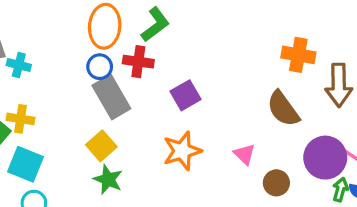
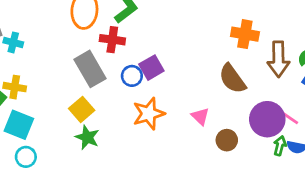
blue circle: (100, 67) -> (132, 76), moved

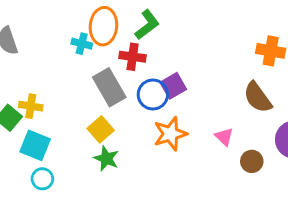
cyan cross: (13, 42) -> (82, 44), moved
blue circle: (132, 76) -> (153, 94), size x1.4

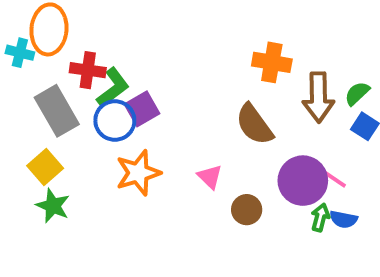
green L-shape: (147, 25) -> (113, 88), moved

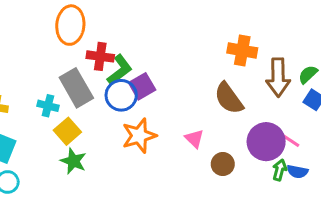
cyan cross: (20, 53) -> (48, 106), moved

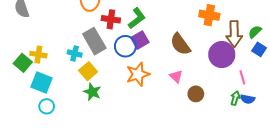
green L-shape: (120, 70) -> (137, 18), moved
brown semicircle: (229, 98) -> (180, 44), moved
pink line: (290, 140) -> (242, 77), turned 40
purple circle: (266, 142) -> (222, 55), moved

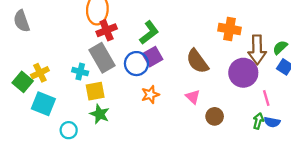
red cross: (111, 19) -> (107, 30), moved, turned -30
yellow cross: (38, 55) -> (40, 73), turned -35
yellow square: (88, 71) -> (95, 91), turned 30
orange star: (138, 74) -> (150, 95), size x0.7
cyan circle: (47, 106) -> (69, 130), moved

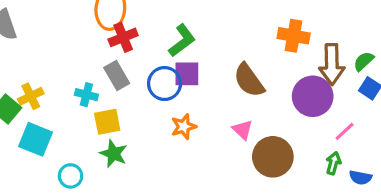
purple square: (153, 57) -> (187, 74), turned 30
gray rectangle: (102, 58) -> (117, 76), size x0.7
pink line: (266, 98) -> (345, 131), turned 63
brown circle: (215, 116) -> (273, 157), size x1.6
blue semicircle: (272, 122) -> (360, 178), moved

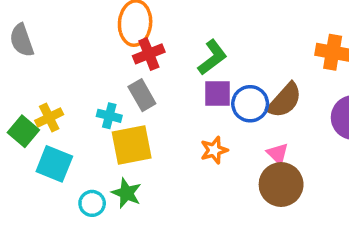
brown semicircle: (249, 80) -> (284, 100), turned -102
blue circle: (165, 84) -> (250, 104), moved
yellow square: (107, 122) -> (132, 145), size x1.4
green star: (114, 154) -> (126, 193), moved
brown circle: (273, 157) -> (281, 185), moved

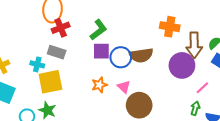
gray rectangle: (142, 95) -> (57, 52), turned -42
brown semicircle: (284, 100) -> (141, 55), turned 40
pink triangle: (278, 154) -> (124, 87), moved

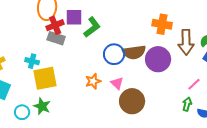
purple square: (101, 51) -> (74, 17), moved
gray rectangle: (57, 52) -> (56, 38), moved
purple circle: (182, 65) -> (158, 59), moved

